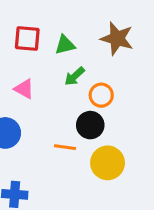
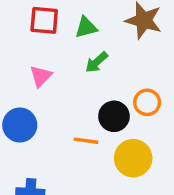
pink triangle: (24, 89) -> (41, 76), turned 45
orange circle: (101, 95) -> (147, 102), moved

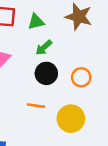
black circle: (114, 116) -> (46, 73), moved

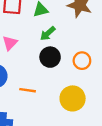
orange line: (36, 106) -> (28, 90), moved

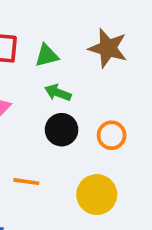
green arrow: (48, 33) -> (58, 93), turned 63

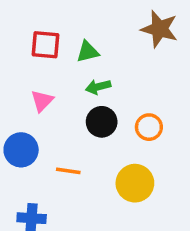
brown star: (108, 48) -> (159, 29), moved
green arrow: (58, 93) -> (98, 87), turned -35

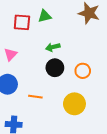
green triangle: (88, 52) -> (45, 16), moved
pink triangle: (42, 101) -> (11, 54), moved

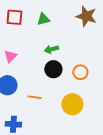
red square: (22, 22) -> (14, 17), moved

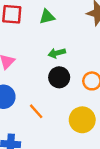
orange line: (34, 97) -> (36, 111), turned 40

